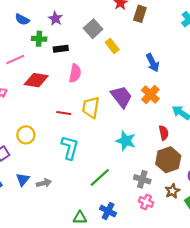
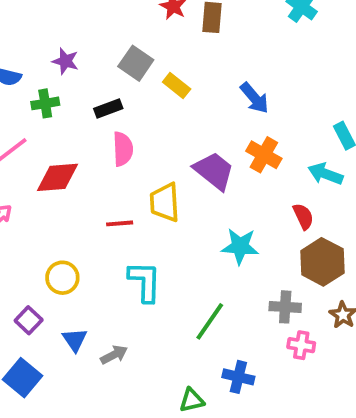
black rectangle: (61, 49) -> (108, 109), moved
blue triangle: (23, 179) -> (75, 340), moved

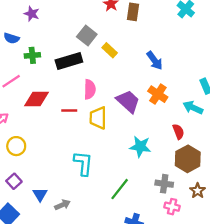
purple star: (65, 61) -> (32, 14), moved
black rectangle: (108, 109) -> (69, 61), size x1.6
pink semicircle: (123, 149) -> (90, 89), moved
red line: (120, 223) -> (69, 111), moved
yellow circle: (62, 278) -> (16, 146), moved

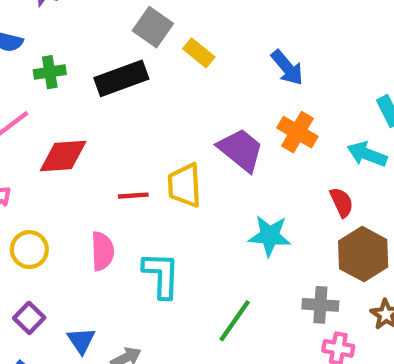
pink semicircle: (90, 89) -> (102, 251), moved
red line: (69, 111) -> (133, 196), moved

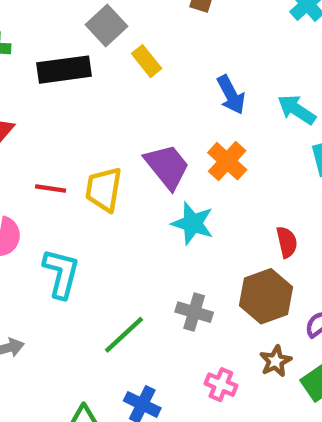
cyan arrow: (367, 154) -> (297, 110), moved
red semicircle: (342, 202) -> (287, 242), moved
cyan star: (270, 236) -> (193, 223), moved
gray cross: (320, 305) -> (194, 312), moved

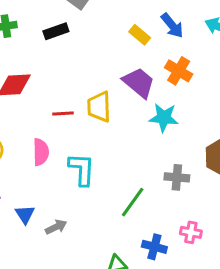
yellow rectangle: (147, 61) -> (140, 35), moved
black rectangle: (64, 70) -> (56, 31), size x0.7
pink cross: (221, 385) -> (191, 232), moved

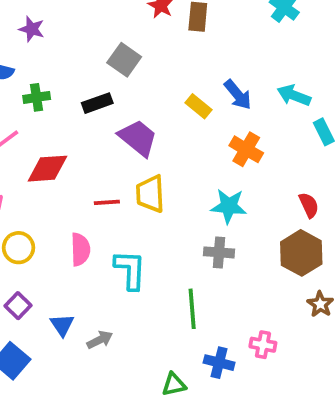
purple trapezoid: (139, 83) -> (138, 138), moved
gray cross: (177, 177) -> (219, 252), moved
green line: (133, 202) -> (192, 309), turned -40

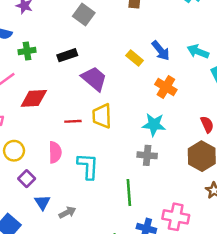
gray square: (124, 60) -> (84, 14), moved
purple square: (18, 306) -> (27, 179), moved
pink cross: (263, 345) -> (176, 217), size x1.5

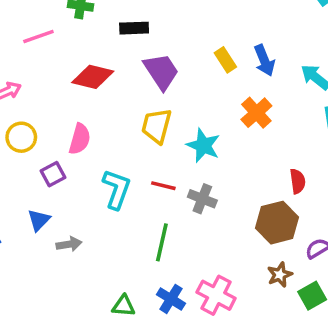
red diamond: (34, 98) -> (93, 77), moved
red line: (73, 121) -> (163, 186), moved
cyan star: (154, 125) -> (203, 145), moved
pink semicircle: (55, 152) -> (80, 139), moved
purple square: (27, 179) -> (53, 174), moved

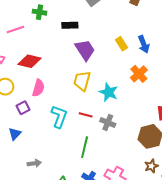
red diamond: (93, 77) -> (30, 61), moved
gray arrow: (69, 244) -> (34, 163), moved

